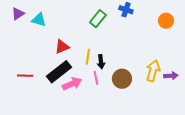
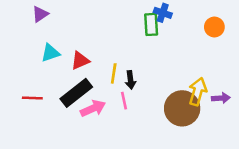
purple triangle: (18, 14) -> (40, 14), moved
green rectangle: (98, 19) -> (151, 24), moved, turned -42
cyan triangle: (39, 20) -> (50, 53), moved, turned -35
brown circle: (122, 79) -> (182, 108), moved, size x1.4

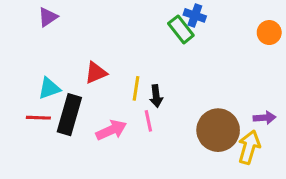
green rectangle: (151, 24) -> (181, 29), turned -35
orange circle: (214, 27) -> (269, 33), moved
cyan triangle: (50, 53) -> (49, 88), moved
yellow arrow: (198, 92) -> (249, 147), moved
black rectangle: (76, 93) -> (69, 115), moved, turned -36

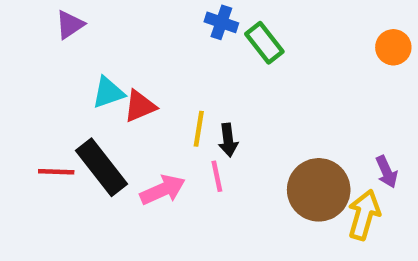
blue cross: (195, 15) -> (221, 22), moved
cyan triangle: (49, 88) -> (108, 93), moved
black rectangle: (69, 115) -> (101, 167), turned -54
purple arrow: (265, 118) -> (387, 172), turned 70

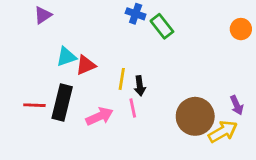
black rectangle: (101, 167) -> (62, 102), turned 52
yellow arrow: (364, 215) -> (223, 132), turned 44

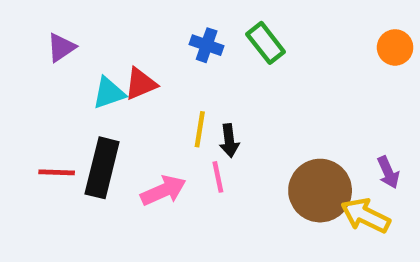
blue cross: (136, 14) -> (207, 45), moved
purple triangle: (43, 15) -> (61, 47), moved
red triangle: (86, 65) -> (141, 84), moved
yellow arrow: (223, 132) -> (366, 216), turned -124

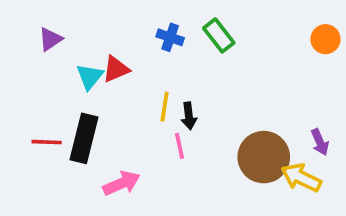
cyan triangle: (109, 93) -> (90, 77), turned -32
pink arrow: (163, 191) -> (121, 183), moved

